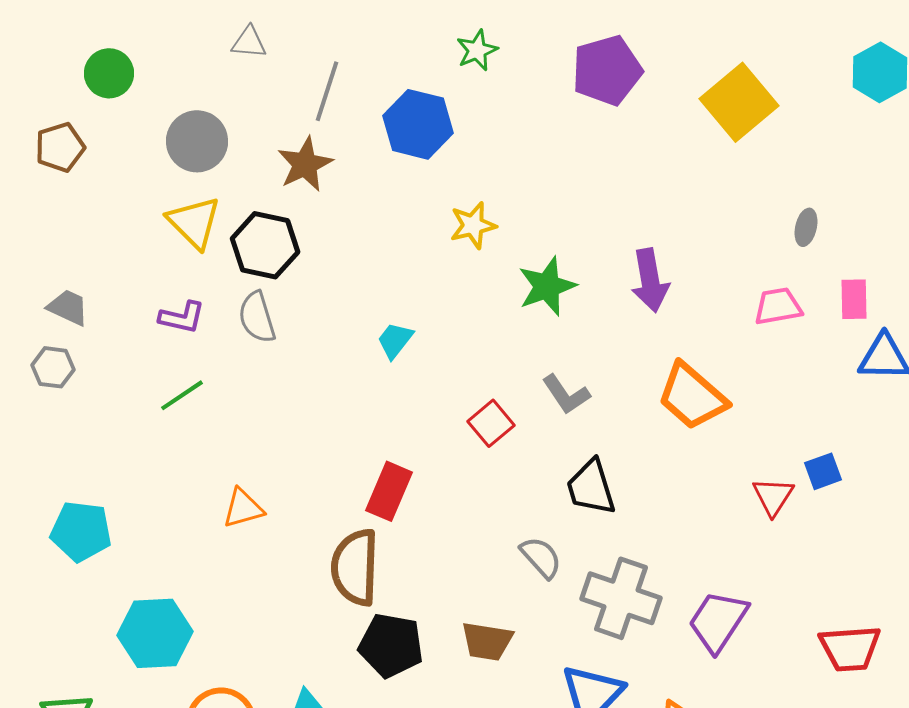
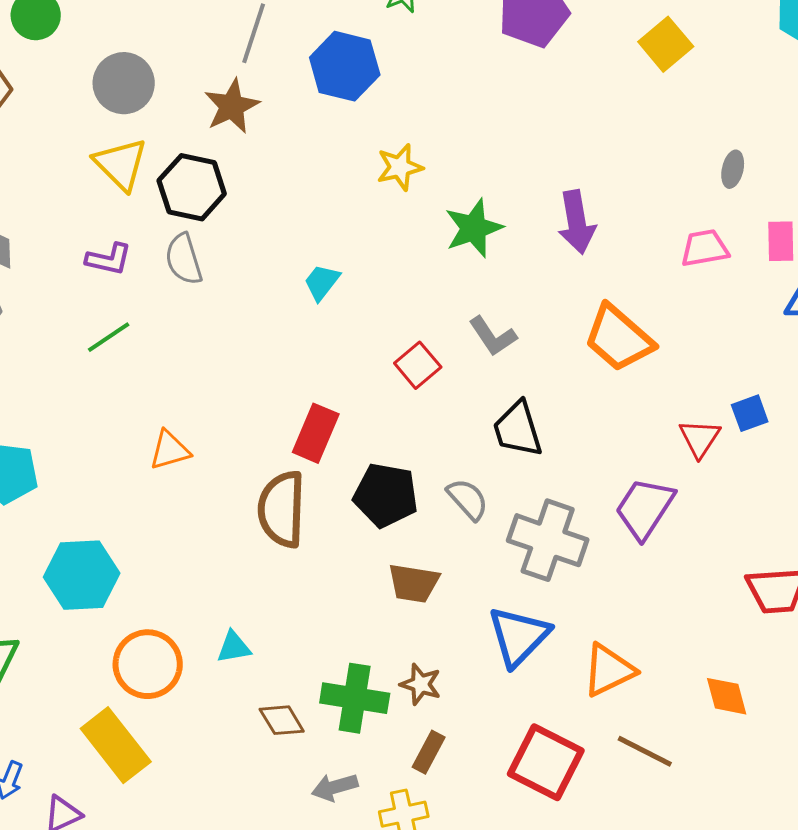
yellow square: (739, 102) -> (666, 44), size x0.7
purple trapezoid: (718, 621) -> (645, 508), moved
black pentagon: (391, 645) -> (386, 495), moved

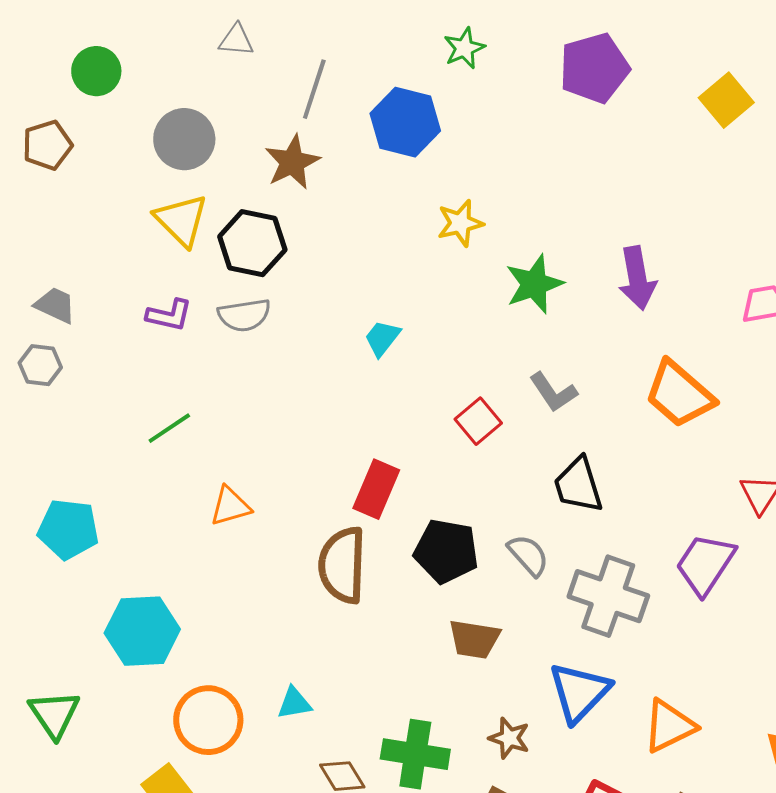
gray semicircle: (184, 259) -> (244, 315), turned -82
green line: (109, 337) -> (169, 428), moved
brown star: (421, 684) -> (509, 738), moved

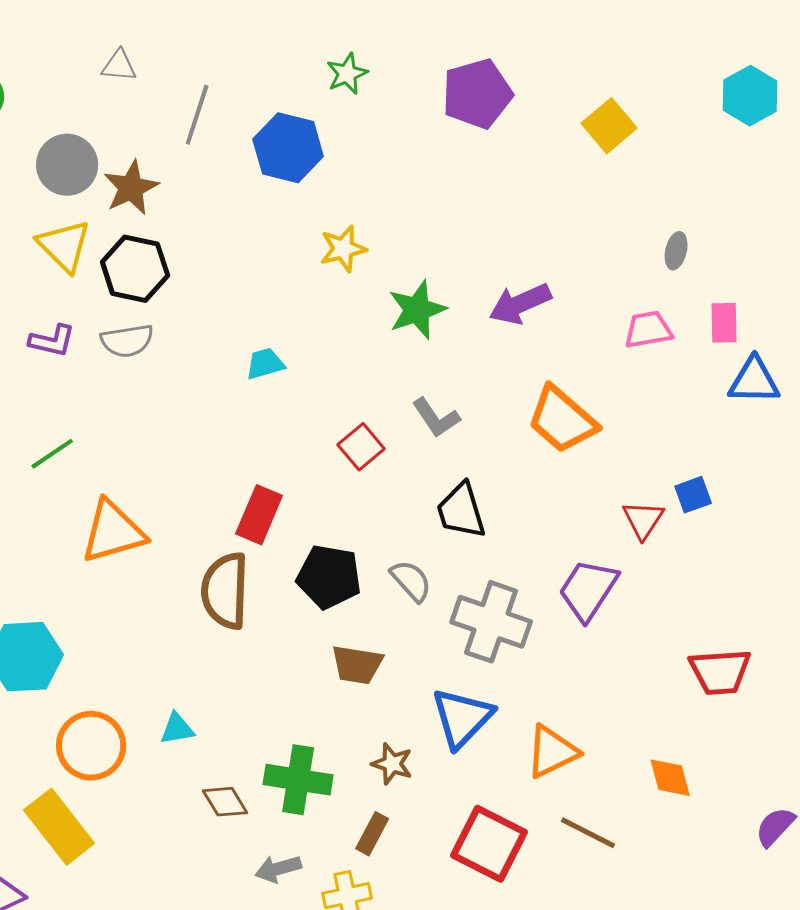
brown star: (292, 162) -> (131, 188), moved
purple arrow: (637, 278) -> (520, 304), turned 76
cyan trapezoid: (382, 338) -> (265, 364), turned 36
orange triangle: (230, 506) -> (113, 532), size x1.6

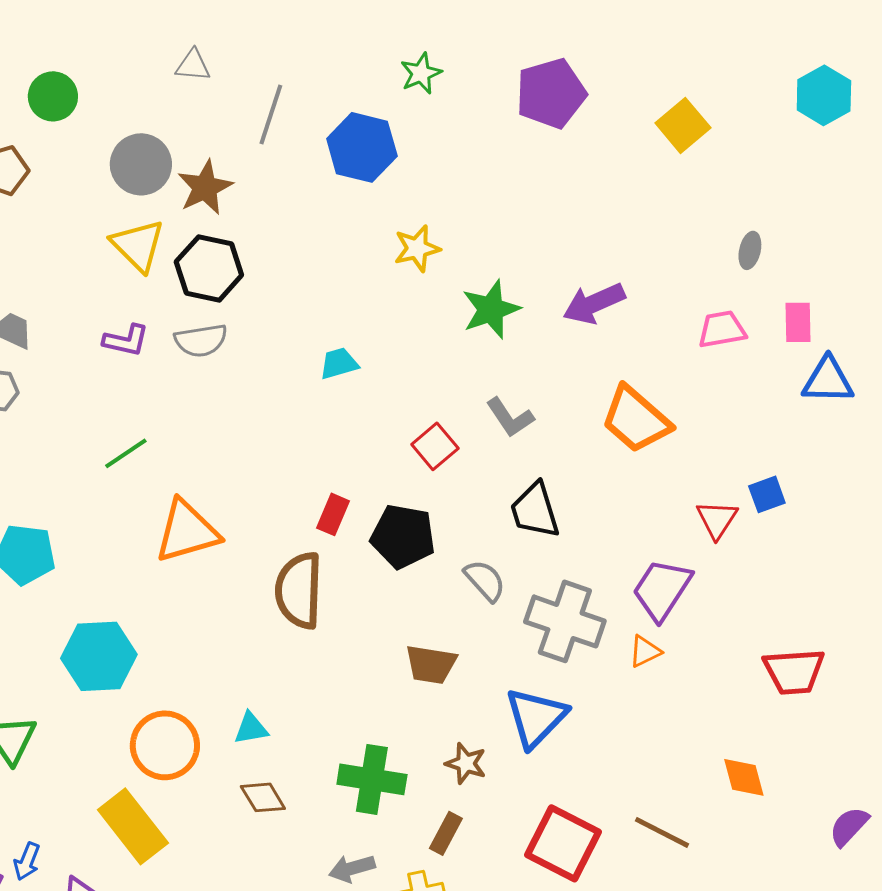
red rectangle: (259, 515) -> (333, 514), size x0.7
black pentagon: (329, 577) -> (403, 536), moved
orange triangle: (552, 752) -> (645, 651), moved, size x0.6
brown diamond: (225, 802) -> (263, 797), moved

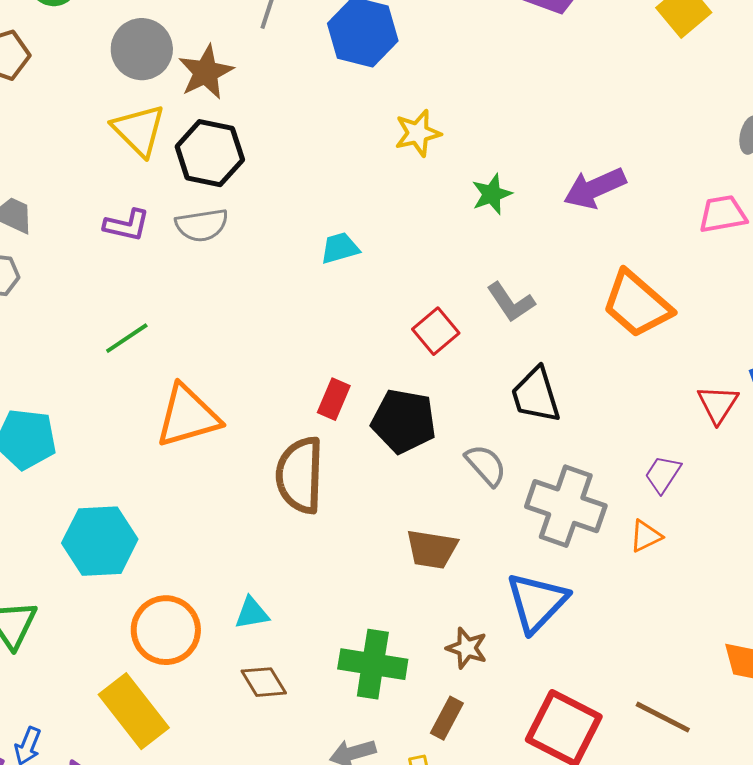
green star: (491, 309) -> (492, 194), size x0.7
purple trapezoid: (662, 589) -> (663, 474), size x0.6

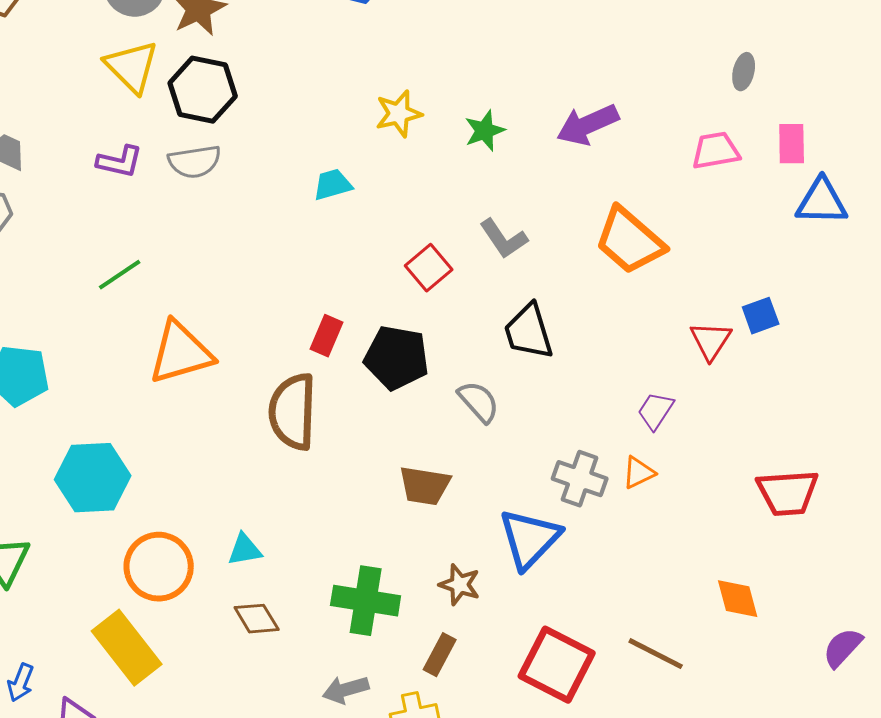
yellow star: (418, 133) -> (399, 114), moved
gray cross: (566, 506) -> (580, 479), moved, size x0.7

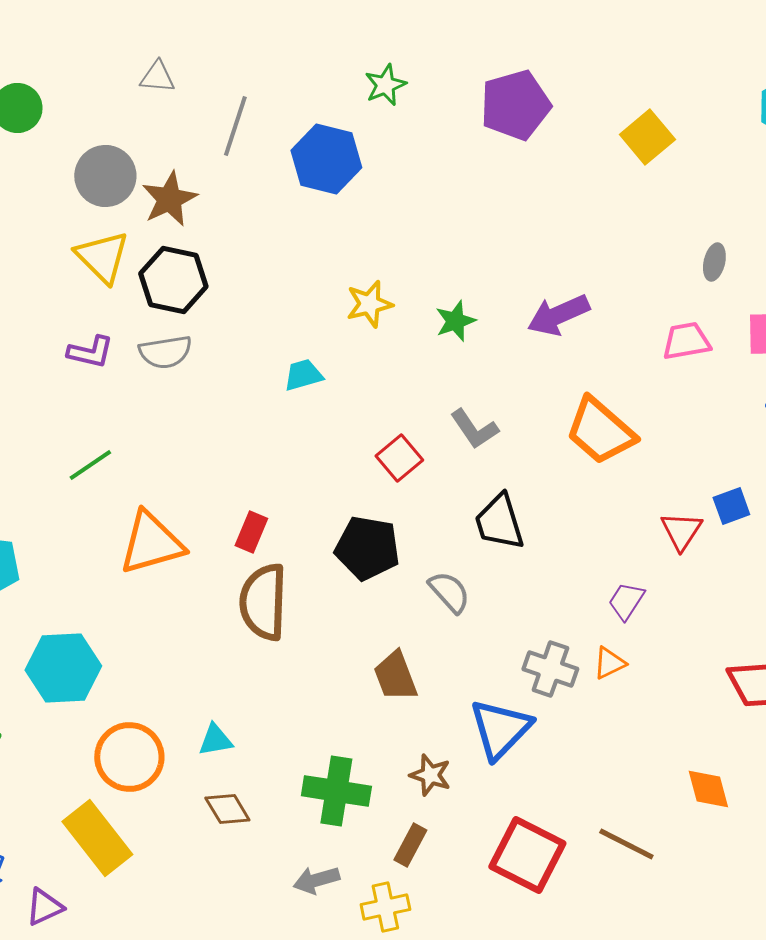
red rectangle: (327, 336) -> (251, 532), moved
brown trapezoid: (425, 486) -> (395, 676), turned 60

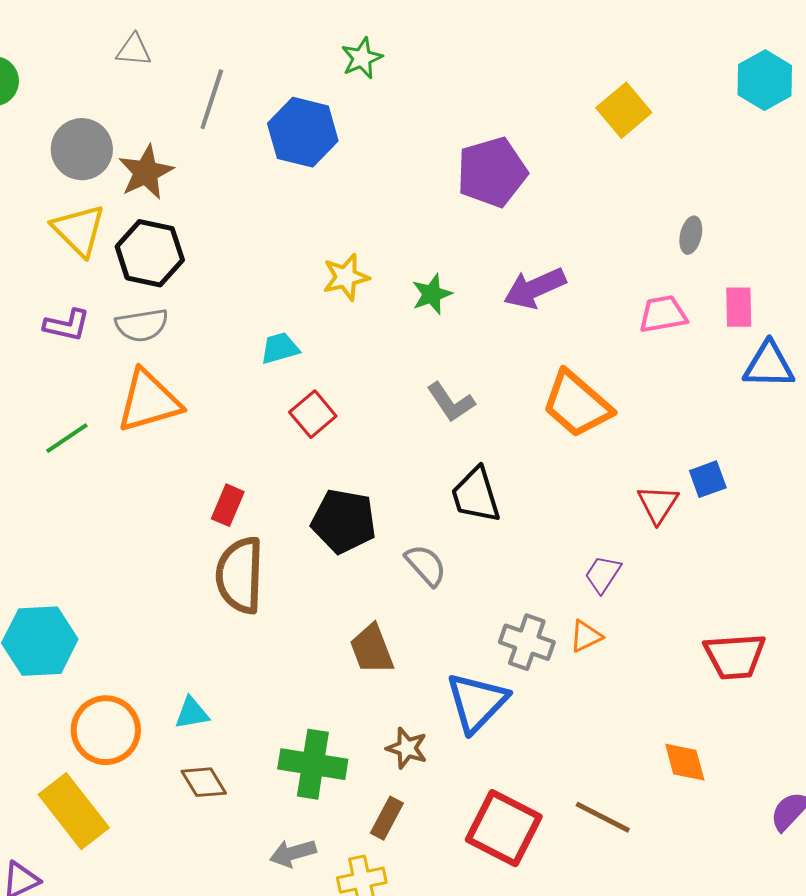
purple pentagon: (515, 105) -> (492, 172), moved
red square: (399, 458) -> (313, 414), moved
orange triangle: (151, 543) -> (149, 401), moved

